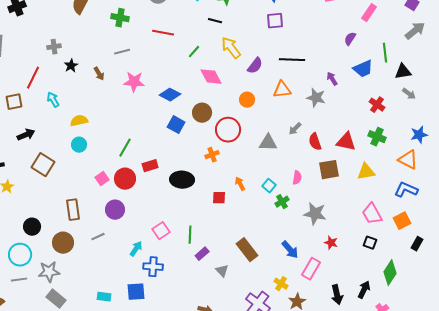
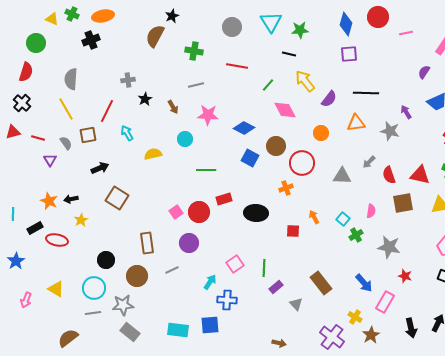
cyan circle: (79, 145) -> (185, 139), moved
green line: (125, 148) -> (206, 170), moved, turned 60
cyan rectangle: (104, 297) -> (178, 330), size x1.5

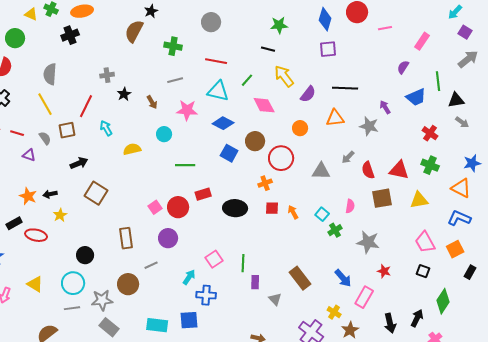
cyan triangle: (271, 22) -> (218, 91), moved, turned -45
purple triangle: (50, 160) -> (29, 155), turned -40
red square: (293, 231) -> (272, 208), moved
brown circle: (137, 276) -> (128, 284), moved
purple rectangle: (276, 287) -> (255, 282), turned -48

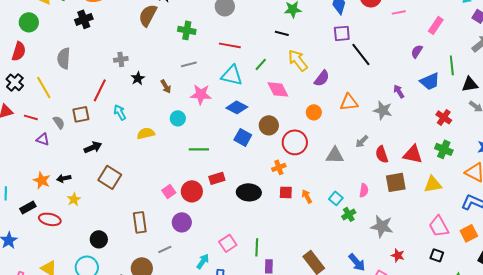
black line: (345, 88) -> (361, 54), moved, turned 50
yellow line: (45, 104) -> (44, 87), moved

